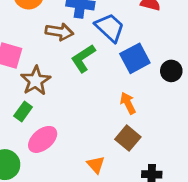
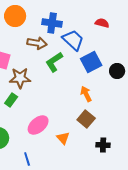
brown star: (36, 81) -> (20, 78), turned 30
pink ellipse: (43, 139) -> (38, 125), moved

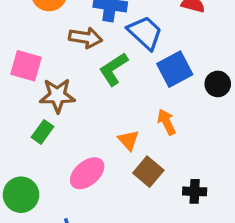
brown square: (86, 119) -> (148, 172), moved
orange triangle: (63, 138) -> (128, 140), moved
black cross: (103, 145) -> (195, 191), moved

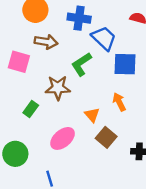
brown arrow: (85, 38) -> (46, 42), moved
blue square: (175, 69) -> (125, 64), turned 30
brown star: (57, 96) -> (58, 88), moved

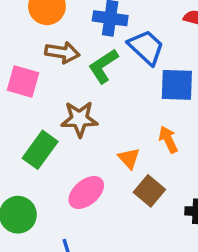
green L-shape: (81, 64) -> (103, 66), moved
green rectangle: (31, 109) -> (40, 150), size x1.5

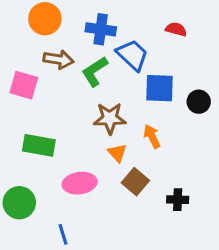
brown star: (79, 119) -> (110, 118), moved
green rectangle: (40, 150) -> (39, 145), turned 64
pink ellipse: (86, 192) -> (80, 183), turned 32

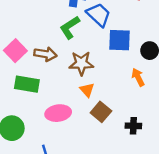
brown arrow: (58, 59) -> (45, 54), moved
pink square: (24, 85) -> (15, 51), moved, turned 30
orange arrow: (152, 136) -> (138, 77), moved

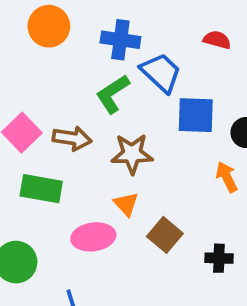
orange triangle: (87, 90) -> (126, 204), moved

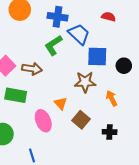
brown star: (132, 154) -> (85, 82), moved
orange arrow: (227, 177) -> (112, 98), moved
pink ellipse: (93, 237) -> (43, 121), turned 75

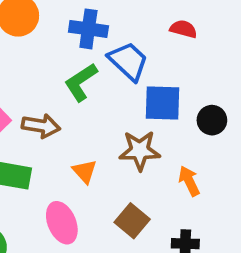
orange triangle: (61, 103) -> (85, 171), moved

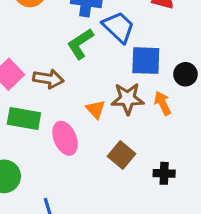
orange triangle: (85, 171) -> (96, 109), moved
orange arrow: (189, 181) -> (163, 103), moved
pink ellipse: (62, 223) -> (65, 138), moved

